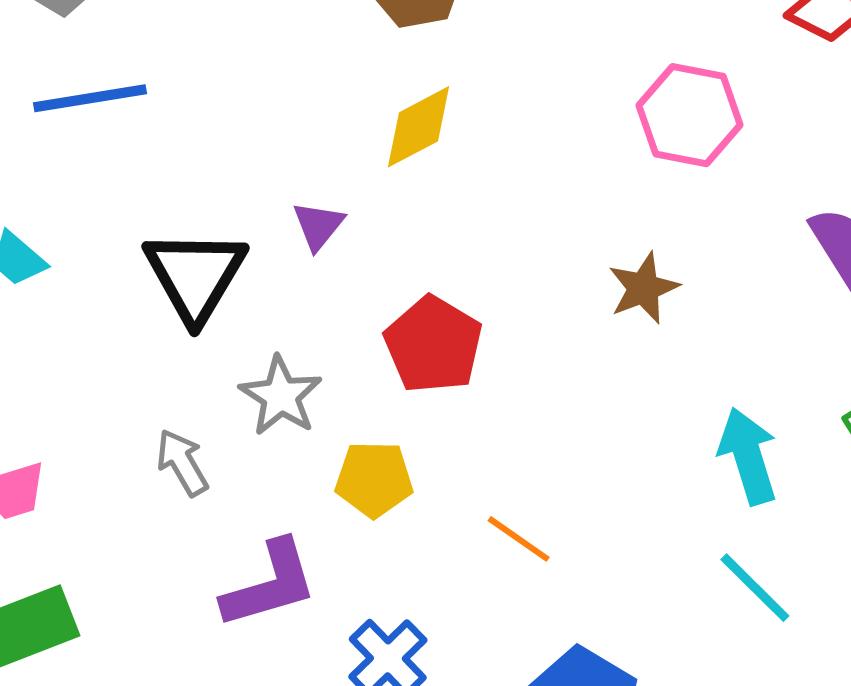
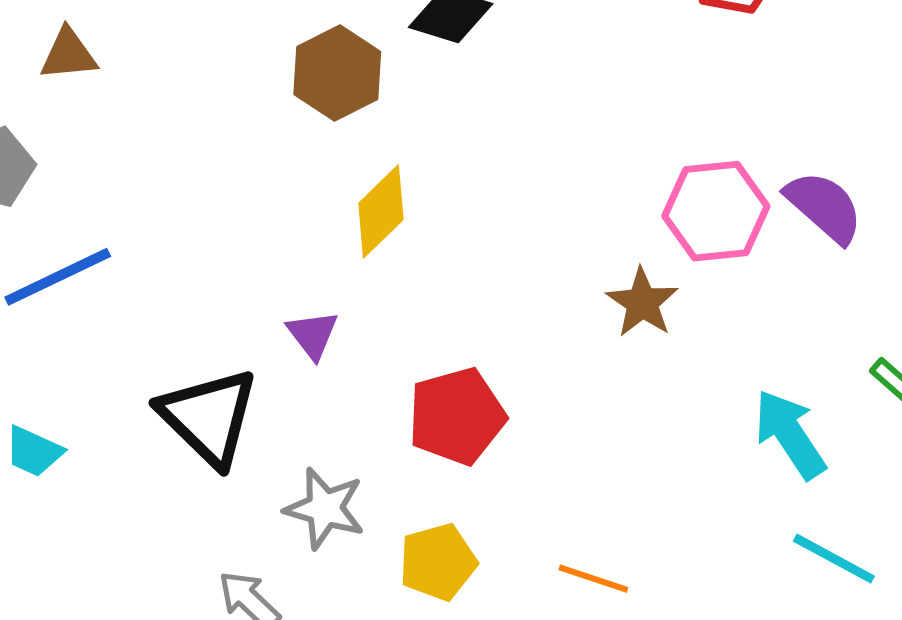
pink hexagon: (689, 115) -> (716, 211), moved
red pentagon: (433, 345) -> (457, 416), turned -30

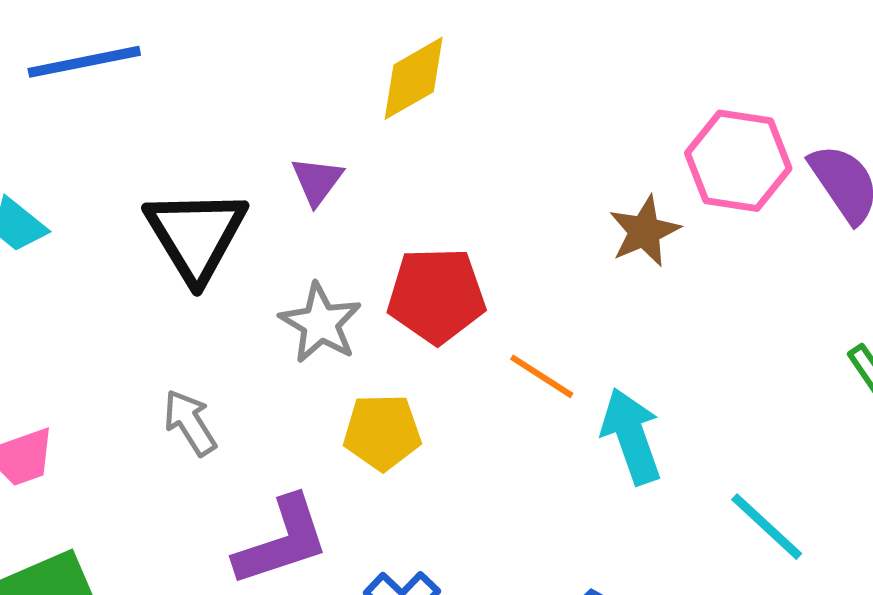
cyan arrow: (790, 434) -> (631, 436), moved
gray star: (325, 508) -> (320, 323), moved
orange line: (593, 579) -> (542, 376), moved

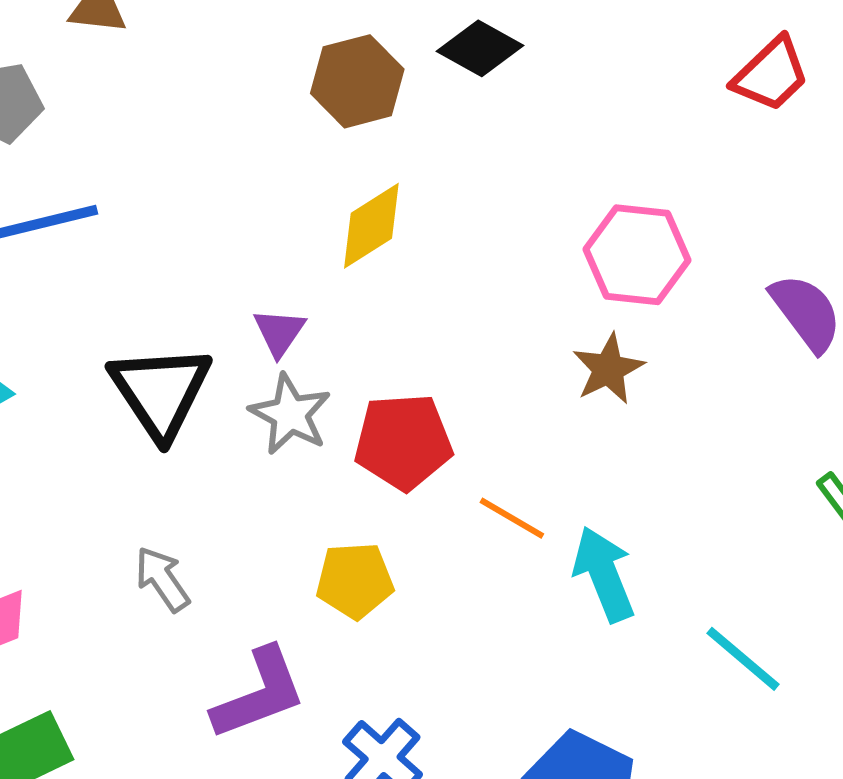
pink hexagon: (738, 161) -> (637, 255), moved
gray star: (320, 323) -> (290, 414), moved

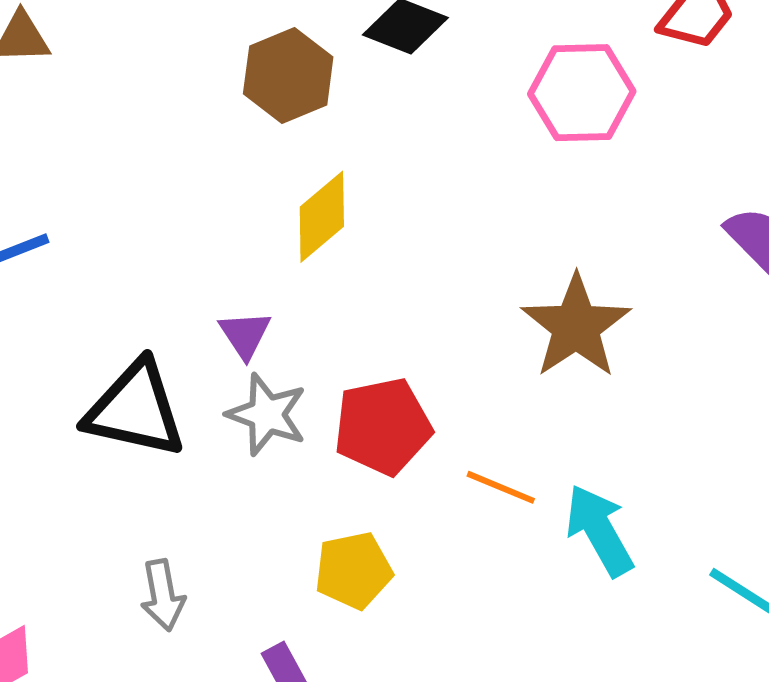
pink hexagon: (637, 255) -> (582, 93), moved
brown star: (608, 369) -> (576, 326), size x1.5
black triangle: (160, 391) -> (135, 409), turned -36
gray arrow: (162, 579) -> (163, 595), turned -148

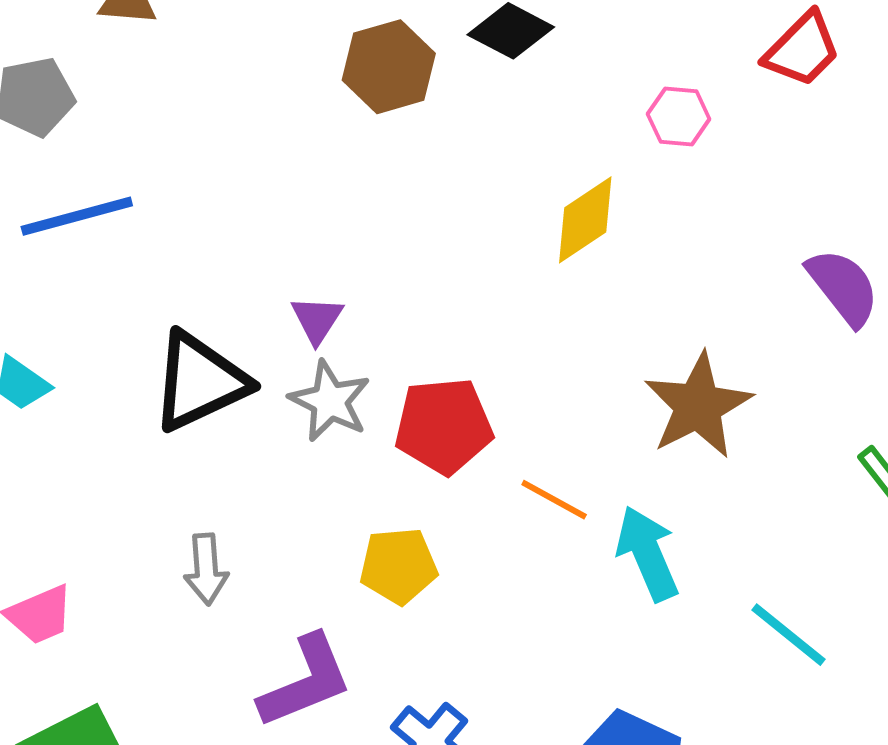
pink hexagon: (582, 93) -> (679, 116), size x0.6
yellow diamond: (322, 217) -> (585, 220), moved
brown star: (576, 326) -> (698, 406), moved
black triangle: (135, 409) -> (200, 382), turned -44

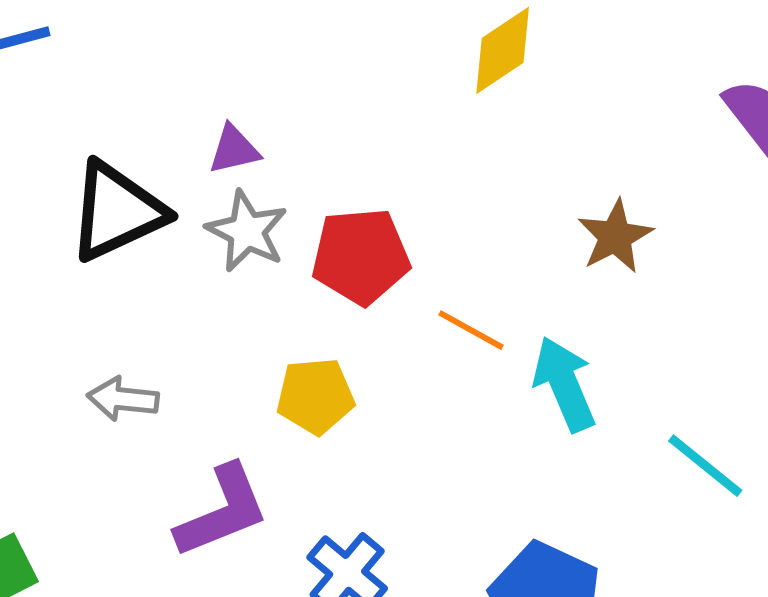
purple triangle: (317, 319) -> (234, 149), turned 44
brown star: (698, 406) -> (615, 236), size x0.7
gray arrow: (206, 569) -> (123, 399), turned 100

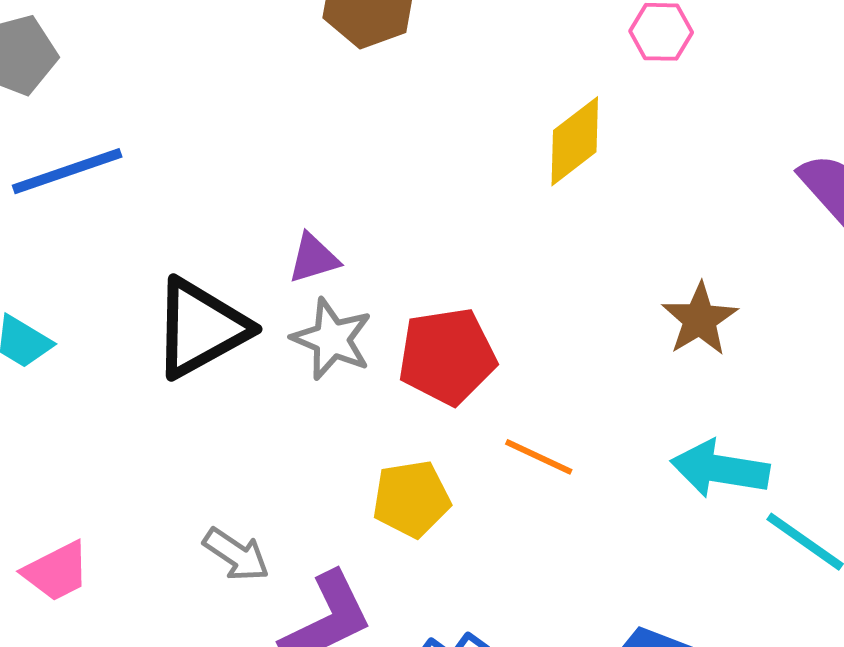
orange line: (471, 330) -> (539, 457), moved
cyan arrow: (564, 384) -> (720, 469), moved, turned -54
gray arrow: (123, 399) -> (236, 555), moved, turned -148

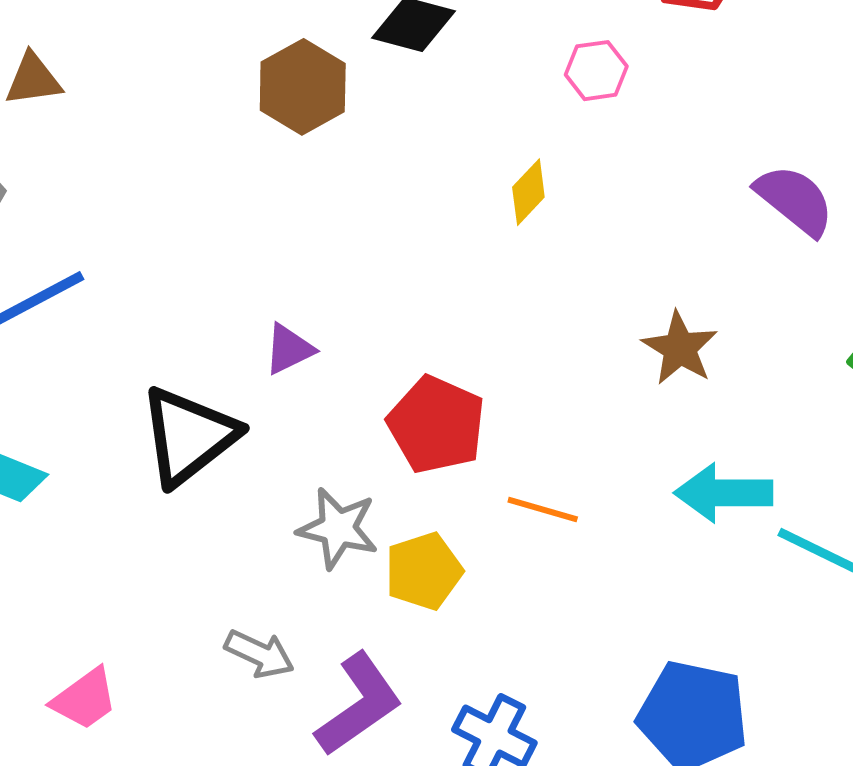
yellow diamond: (575, 141) -> (528, 192), size x0.7
gray star: (332, 339) -> (338, 528), moved
red pentagon: (447, 356) -> (436, 425), turned -30

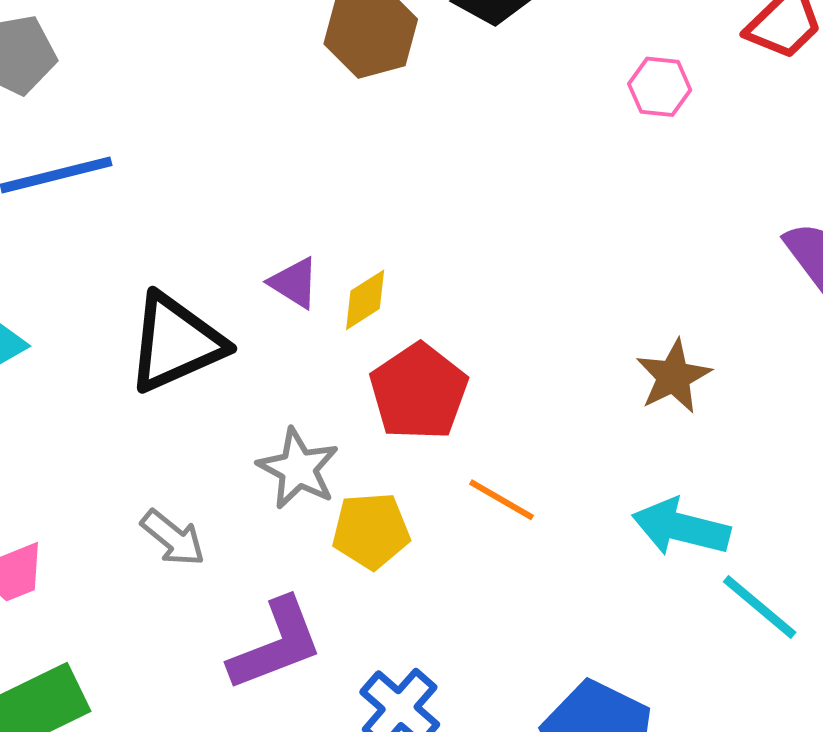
yellow diamond: (528, 192) -> (365, 300), moved
purple triangle: (289, 349) -> (294, 283), turned 44
gray arrow: (259, 654) -> (173, 538), moved

